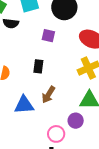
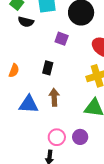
brown arrow: (48, 95) -> (54, 97), turned 138
purple circle: (76, 121) -> (80, 137), moved

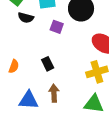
purple square: (62, 39) -> (57, 27), moved
black rectangle: (48, 68) -> (48, 64), turned -40

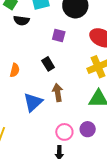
purple square: (57, 27) -> (59, 36), moved
blue triangle: (28, 100) -> (33, 102), turned -40

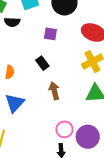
blue triangle: (33, 102) -> (15, 103), moved
purple circle: (88, 129) -> (88, 137), moved, size x1.5

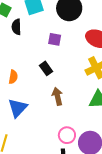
black semicircle: (12, 22) -> (16, 27), turned 84

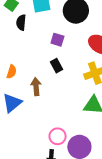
black rectangle: (46, 68) -> (56, 66), moved
brown arrow: (57, 96) -> (36, 87), moved

